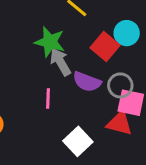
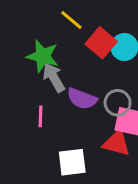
red square: (105, 47) -> (101, 43), moved
white square: (78, 141) -> (72, 162), turned 36

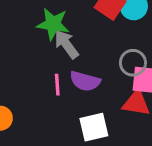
purple semicircle: (82, 99) -> (85, 81), moved

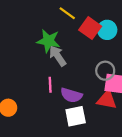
purple semicircle: (85, 81) -> (71, 95), moved

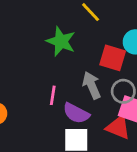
red square: (90, 28) -> (113, 58), moved, turned -30
gray arrow: (58, 56) -> (92, 85), moved

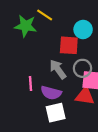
green star: (61, 41) -> (26, 26), moved

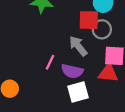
gray circle: (83, 68) -> (102, 29), moved
pink line: (31, 83) -> (50, 62), turned 32

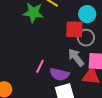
gray arrow: (78, 46) -> (76, 57), moved

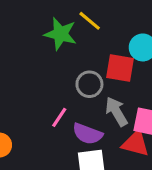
gray circle: (86, 38) -> (89, 84), moved

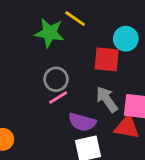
gray circle: (89, 84) -> (56, 79), moved
pink line: (59, 117) -> (58, 98), moved, turned 30

